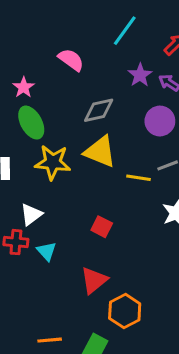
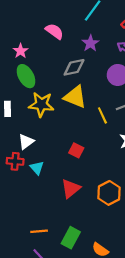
purple star: (140, 75) -> (90, 43), moved
yellow line: (138, 178) -> (102, 115), turned 56
orange hexagon: (125, 311) -> (109, 193), moved

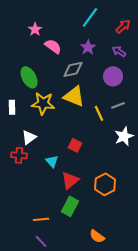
pink semicircle: (54, 31) -> (53, 46), moved
pink star: (21, 51) -> (35, 29), moved
cyan triangle: (37, 168) -> (52, 161), moved
green rectangle: (71, 238) -> (70, 206), moved

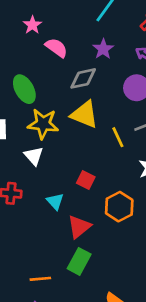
white triangle: (29, 137) -> (34, 156), moved, turned -35
orange hexagon: (105, 184) -> (119, 207), moved

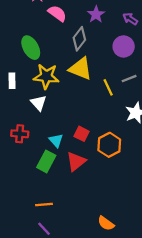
gray diamond: (83, 78) -> (79, 39), turned -40
red square: (86, 180) -> (82, 134), moved
green rectangle: (79, 261) -> (46, 161), moved

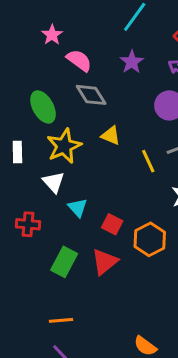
gray diamond: (79, 39) -> (91, 95), moved, turned -70
yellow triangle: (80, 69) -> (111, 136), size x0.6
yellow star: (46, 76) -> (64, 146), turned -30
cyan triangle: (56, 140) -> (78, 208), moved

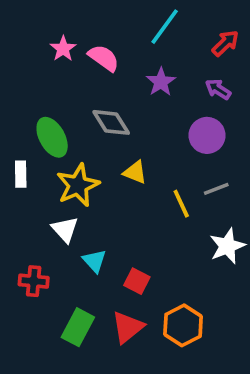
pink semicircle: (79, 60) -> (104, 58), moved
white rectangle: (17, 152) -> (21, 174), moved
orange hexagon: (150, 239) -> (183, 325), moved

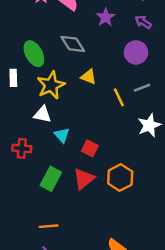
white triangle: (65, 229) -> (42, 114), turned -36

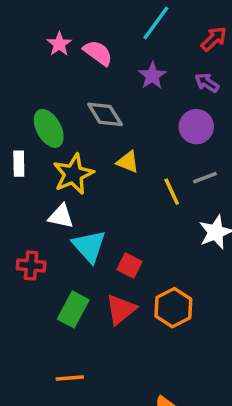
cyan triangle: (62, 135) -> (89, 246), size x1.5

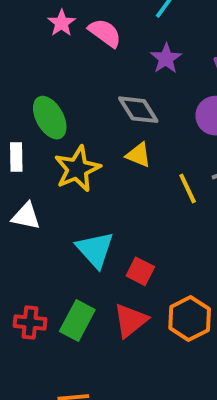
gray diamond: (105, 114) -> (138, 110), moved
white triangle: (61, 216) -> (26, 216), moved
red cross: (31, 265) -> (30, 322), moved

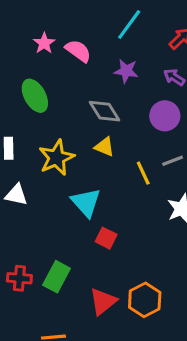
purple star: (166, 58) -> (126, 71), turned -30
green ellipse: (50, 118) -> (35, 96), moved
cyan triangle: (95, 250) -> (86, 202), moved
orange hexagon: (190, 319) -> (145, 300), moved
red triangle: (130, 321) -> (103, 301), moved

